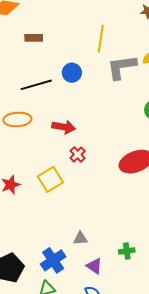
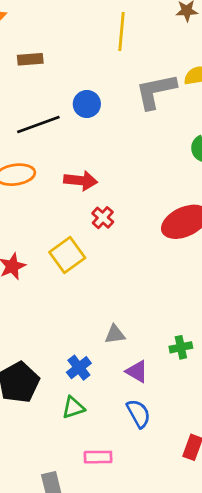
yellow line: (101, 39) -> (122, 32), moved
blue cross: (53, 260) -> (79, 368), size x0.7

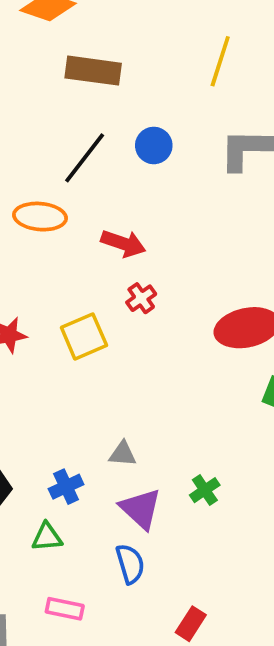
brown rectangle: (30, 59) -> (93, 71), size x1.6
black line: (38, 124) -> (85, 158), turned -45
green cross: (181, 347) -> (205, 490), turned -35
purple triangle: (137, 371) -> (141, 509), size x1.4

